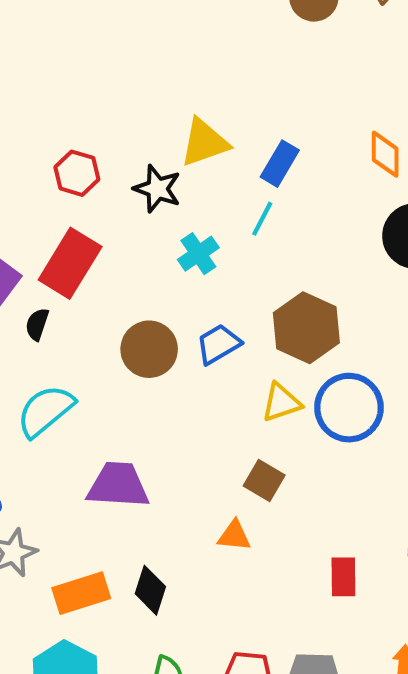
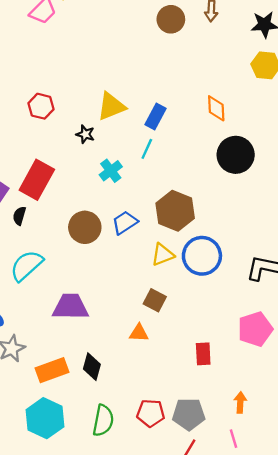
red hexagon: (77, 173) -> (41, 106), moved
black star: (157, 189) -> (85, 134), size x0.7

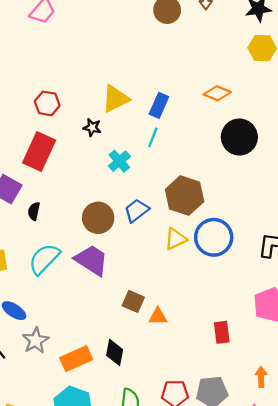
orange diamond: (216, 108) -> (217, 93), turned -60
red rectangle: (37, 180) -> (39, 151), moved
brown square: (155, 300) -> (133, 301), moved
purple trapezoid: (70, 307) -> (91, 260), moved, turned 36

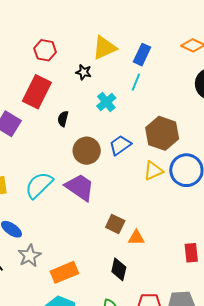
black semicircle: (34, 211) -> (63, 119), moved
black diamond: (115, 352) -> (119, 269), moved

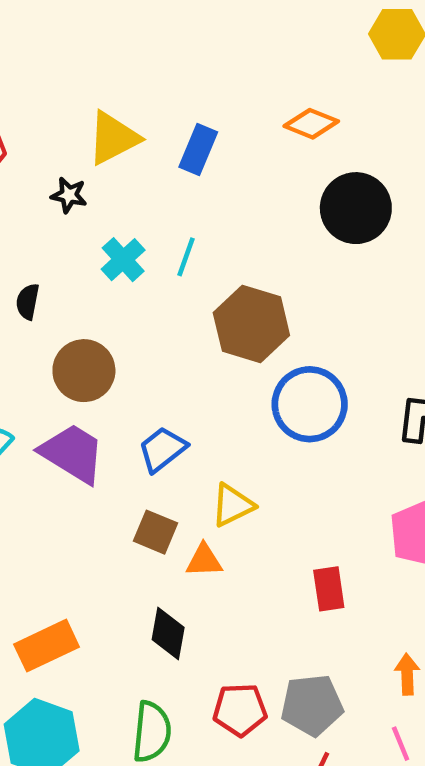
cyan line: (136, 82) -> (186, 257), moved
blue trapezoid: (120, 145) -> (162, 449), moved
yellow triangle: (153, 171) -> (233, 505), moved

